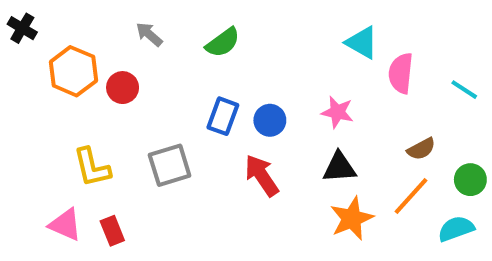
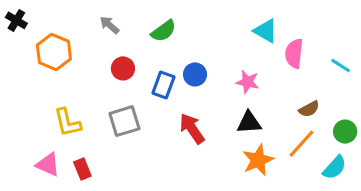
red circle: (123, 88) -> (123, 68), moved
blue circle: (270, 120) -> (195, 74), moved
cyan semicircle: (456, 229) -> (335, 168), turned 152

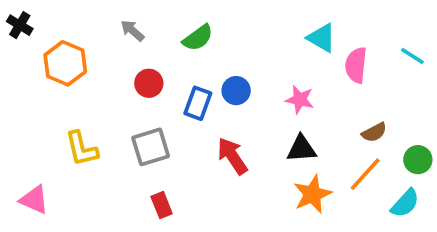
cyan line: (341, 65) -> (412, 56), moved
pink triangle: (48, 165) -> (34, 200), moved
red rectangle: (82, 169) -> (162, 205), moved

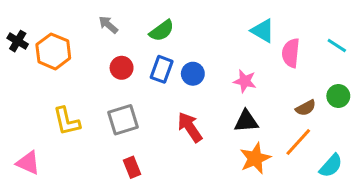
black cross: (20, 25) -> (18, 41), moved
blue rectangle: (198, 103) -> (162, 69), moved
green circle: (418, 160) -> (338, 96), moved

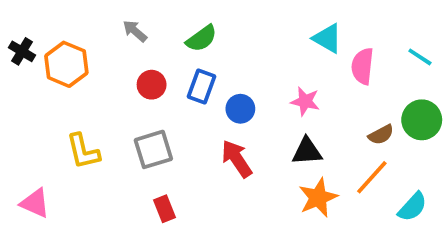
blue circle: (193, 74) -> (240, 109), moved
green circle: (338, 96) -> (422, 120), size x1.4

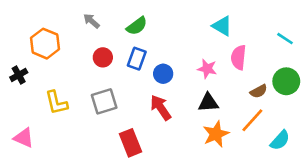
black cross: (22, 51) -> (19, 75), moved, turned 30
pink semicircle: (363, 66) -> (239, 57), moved
red rectangle: (165, 209) -> (130, 143), moved, size x1.5

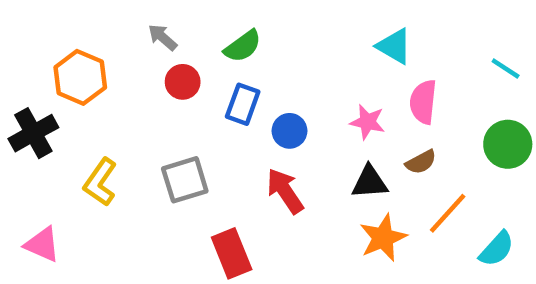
red circle: (103, 57) -> (183, 82), moved
black cross: (19, 75) -> (33, 133), size x1.5
brown semicircle: (259, 91) -> (421, 162), moved
yellow L-shape: (56, 103) -> (100, 182), turned 48

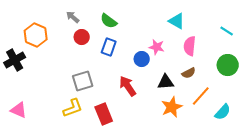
green semicircle: (243, 46) -> (109, 21), turned 72
pink star: (367, 122) -> (157, 47), moved
blue circle: (290, 131) -> (142, 59), moved
yellow L-shape: (100, 182) -> (73, 108), moved, turned -145

